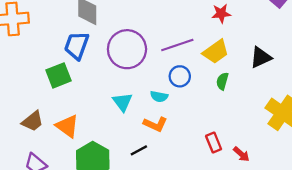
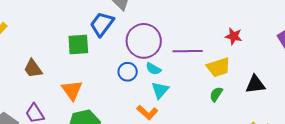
blue circle: (180, 76) -> (128, 72), moved
cyan semicircle: (159, 96) -> (153, 69), moved
cyan triangle: (123, 102) -> (160, 90), moved
brown trapezoid: (33, 121) -> (33, 69), moved, turned 75

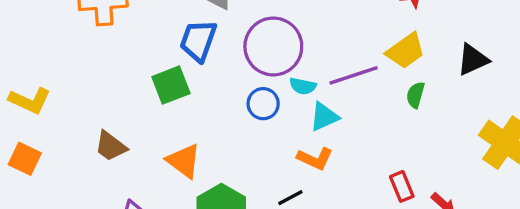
purple line: (188, 51) -> (354, 75), moved
cyan triangle: (160, 90) -> (324, 117), turned 42

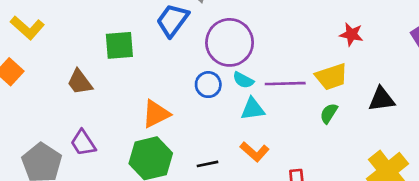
green square: (171, 85) -> (119, 45), moved
orange L-shape: (315, 159) -> (255, 152), moved
orange triangle: (184, 161) -> (156, 114), moved, turned 40

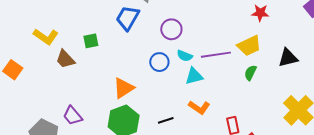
yellow L-shape: (27, 28) -> (46, 37), moved
purple circle: (230, 42) -> (171, 29), size x0.6
green square: (119, 45) -> (91, 41), size x0.7
brown trapezoid: (80, 82) -> (65, 59), moved

